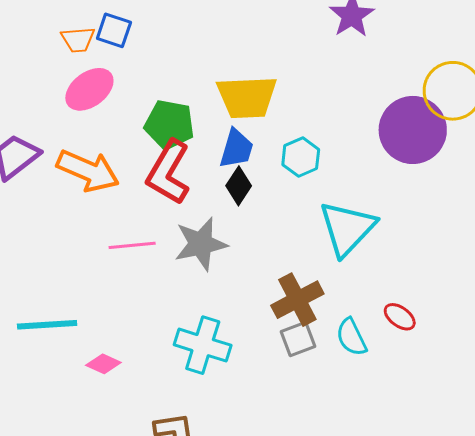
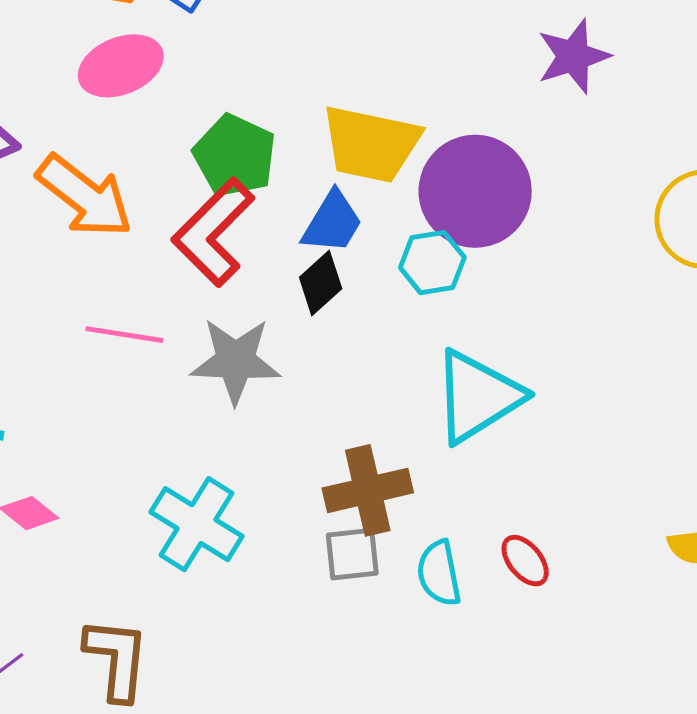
purple circle: (413, 130) -> (475, 191), moved

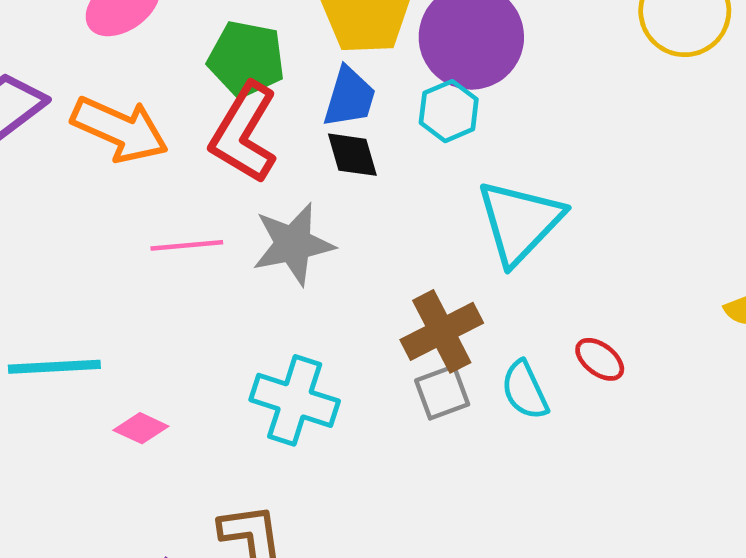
black diamond: (321, 283) -> (352, 155), turned -50

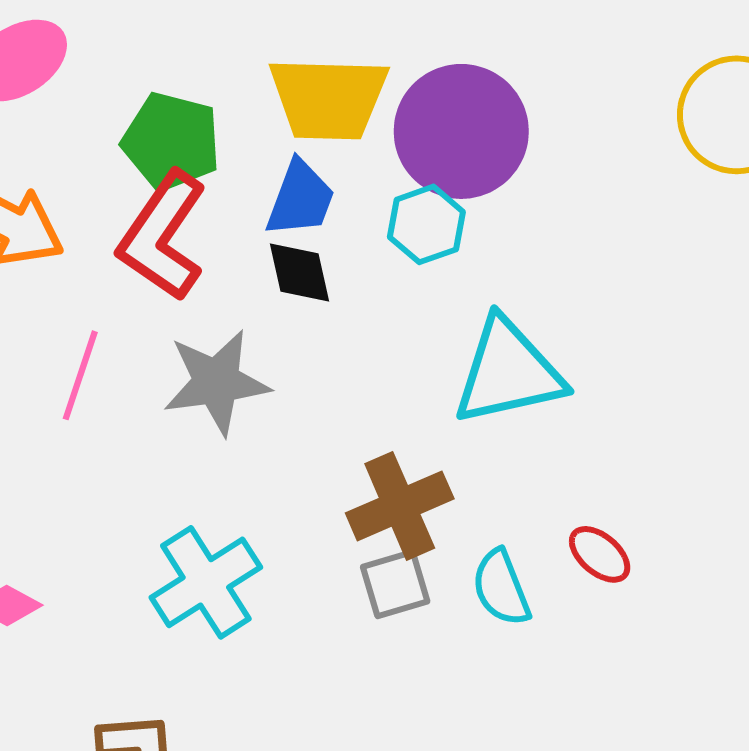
cyan triangle: (520, 222) -> (508, 372), turned 30
pink line: (187, 245) -> (80, 375), turned -70
cyan cross: (295, 400) -> (206, 582), turned 36

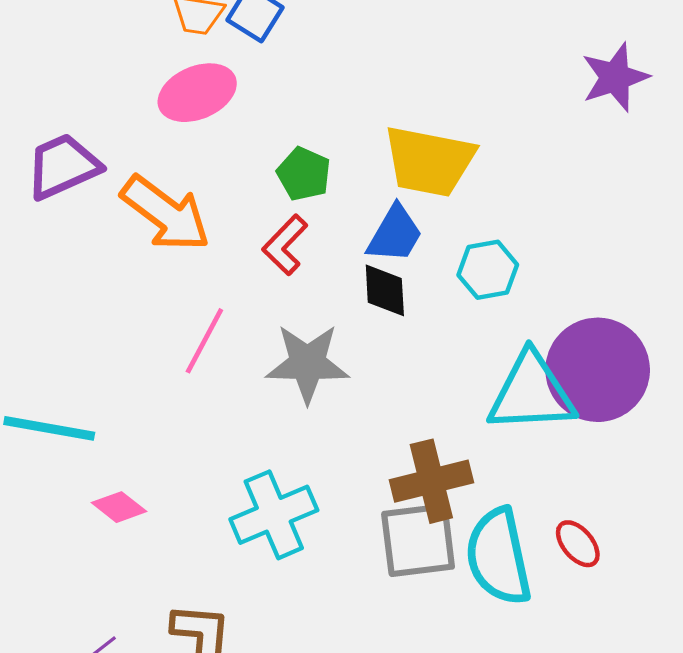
purple circle: (461, 131) -> (598, 370), moved
green pentagon: (171, 141) -> (304, 174), size x0.7
red L-shape: (162, 236) -> (285, 245), size x0.6
gray square: (395, 584) -> (418, 540), size x1.5
cyan semicircle: (501, 588) -> (498, 557), size x1.6

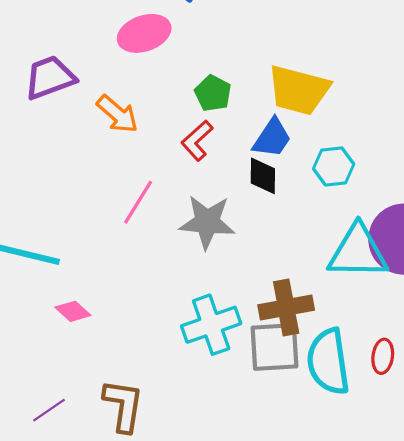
orange arrow: (166, 213) -> (117, 114), size x0.7
cyan cross: (274, 515) -> (211, 325), moved
red ellipse: (578, 544) -> (383, 356), turned 44

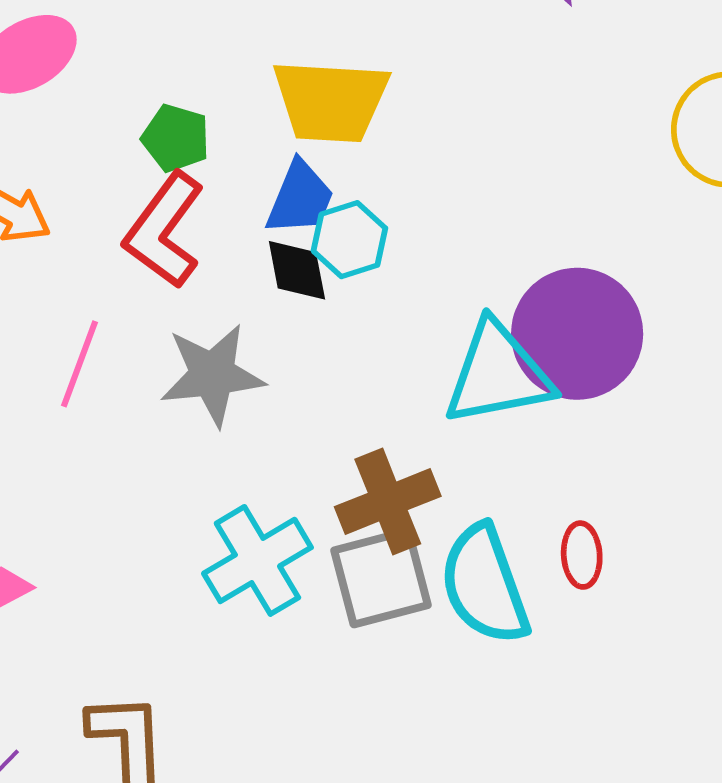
red L-shape: (197, 141) -> (164, 230), size x1.5
cyan hexagon: (334, 166) -> (349, 240), moved

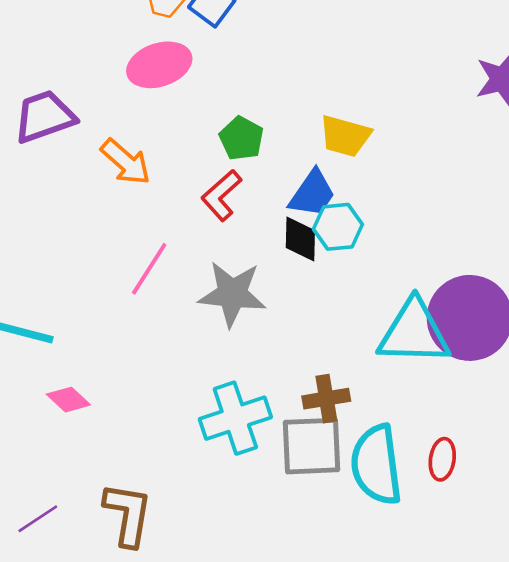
yellow trapezoid: (331, 101) -> (345, 136), size x0.7
red L-shape: (164, 230) -> (221, 195), size x0.7
brown cross: (388, 501) -> (326, 399), size x0.7

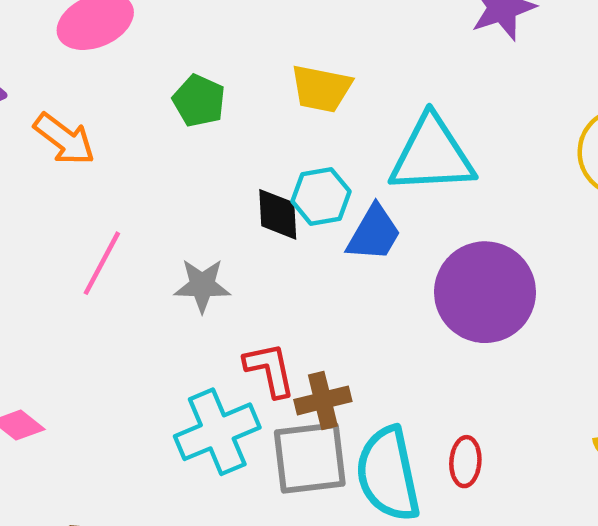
blue trapezoid: (312, 194) -> (374, 233), moved
red L-shape: (221, 195) -> (270, 370), moved, turned 124
gray star: (232, 294) -> (202, 285), size x0.7
cyan triangle: (414, 333) -> (432, 155), moved

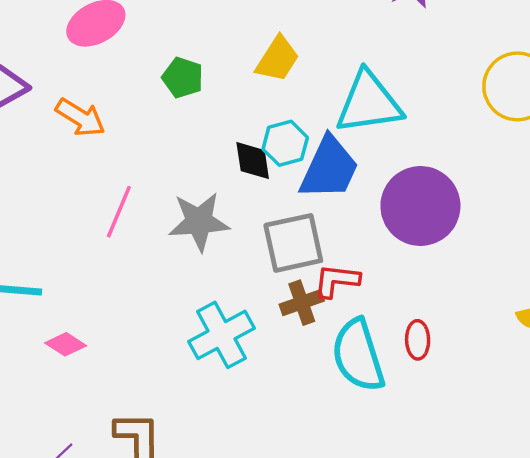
yellow trapezoid: (321, 89) -> (277, 59), turned -63
blue trapezoid: (374, 233) -> (329, 168), size x1.4
gray star: (202, 285) -> (199, 222), size x1.4
red L-shape: (270, 370) -> (336, 281), moved, turned -66
gray square: (310, 458) -> (293, 243), moved

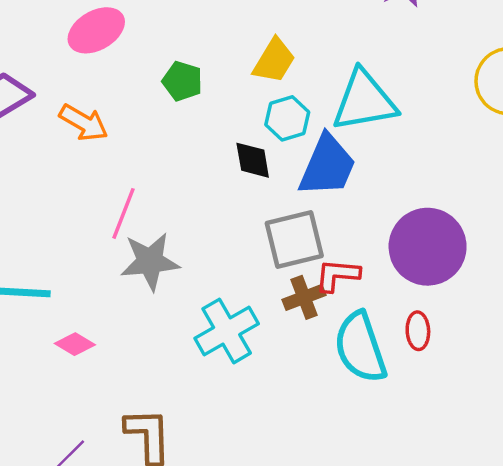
cyan hexagon: (285, 143) -> (287, 118), moved
purple circle: (420, 206) -> (428, 247), moved
gray star: (199, 222) -> (150, 261), moved

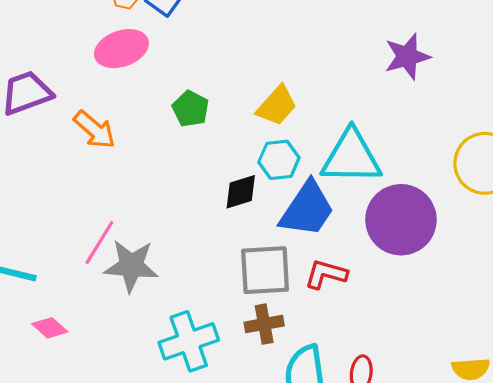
black diamond: (253, 160) -> (241, 192), turned 72
pink line: (124, 213) -> (99, 242), moved
purple circle: (428, 247) -> (401, 220), moved
red L-shape: (337, 275) -> (326, 274), moved

